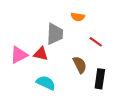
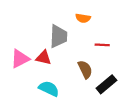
red line: (96, 42) -> (102, 45), turned -32
black rectangle: (100, 79) -> (106, 84), turned 42

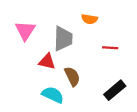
pink triangle: (20, 59) -> (25, 31), moved, turned -30
brown semicircle: (85, 69) -> (72, 76), moved

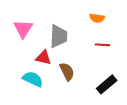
orange semicircle: (89, 19) -> (97, 18), moved
cyan semicircle: (53, 95) -> (33, 79), moved

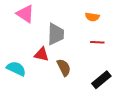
pink triangle: (23, 29) -> (25, 14), moved, turned -30
cyan semicircle: (33, 79) -> (16, 69), moved

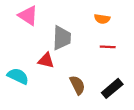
brown semicircle: (64, 68) -> (77, 85), moved

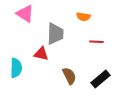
orange semicircle: (102, 19) -> (83, 17), moved
cyan semicircle: (18, 76) -> (16, 68), turned 66

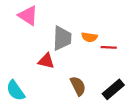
orange semicircle: (83, 17) -> (89, 37), moved
cyan semicircle: (16, 68) -> (16, 91), moved, turned 144

